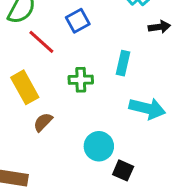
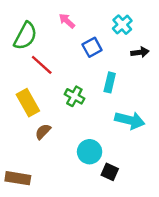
blue square: (78, 21) -> (92, 47), moved
green cross: (81, 80) -> (74, 96), turned 30

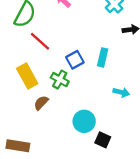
blue square: (92, 47) -> (75, 60), moved
green cross: (74, 96) -> (60, 80), moved
cyan arrow: (130, 120) -> (121, 92), size x0.6

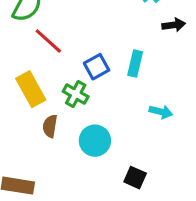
brown semicircle: (41, 103) -> (50, 126), turned -35
cyan circle: (84, 121) -> (95, 141), moved

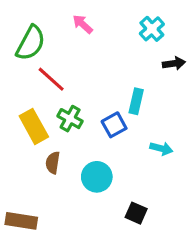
blue square: (97, 67) -> (114, 125), moved
green cross: (76, 94) -> (70, 119), moved

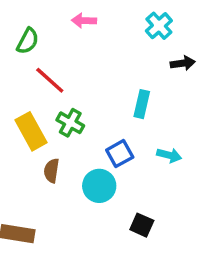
pink arrow: (83, 24) -> (84, 21), turned -40
green semicircle: (31, 43) -> (28, 41), size x0.7
blue square: (114, 125) -> (120, 154), moved

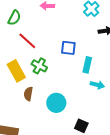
cyan rectangle: (142, 104) -> (87, 65), moved
blue square: (120, 154) -> (68, 48), moved, turned 35

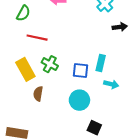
red line: (27, 41) -> (37, 38), turned -30
blue square: (68, 48) -> (81, 70), moved
cyan circle: (56, 103) -> (79, 100), moved

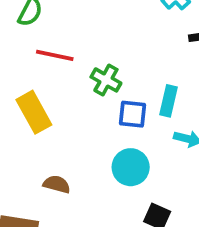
green cross: (50, 64) -> (106, 80), moved
brown semicircle: (38, 94) -> (57, 184), moved, turned 96

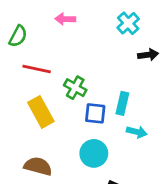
yellow rectangle: (34, 112) -> (41, 112), moved
brown semicircle: (57, 184) -> (38, 166), size x1.4

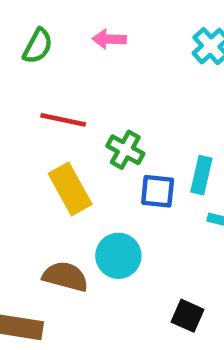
green semicircle: (18, 36) -> (38, 46), moved
cyan circle: (94, 153) -> (118, 256), moved

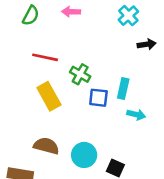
cyan circle: (118, 256) -> (84, 155), moved

